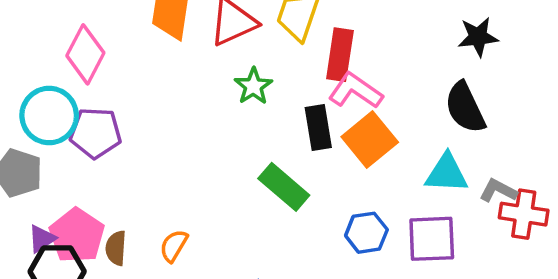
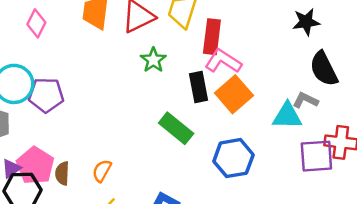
pink diamond: (85, 54) -> (36, 23), moved, size x0.7
black semicircle: (465, 108) -> (324, 69), moved
gray L-shape: (498, 191) -> (305, 100), moved
blue hexagon: (366, 233) -> (233, 158), size x1.4
purple square: (432, 239) -> (316, 156), moved

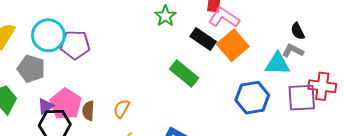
black semicircle: (324, 69) -> (298, 31), moved, size x0.6
black rectangle: (199, 87) -> (203, 39), turned -45
blue hexagon: (233, 158) -> (252, 98), moved

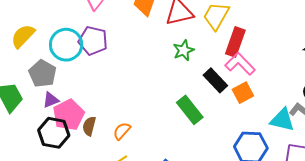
purple pentagon: (75, 45) -> (93, 41), moved
orange square: (233, 45) -> (243, 93), size x0.7
purple triangle: (46, 106) -> (51, 100), moved

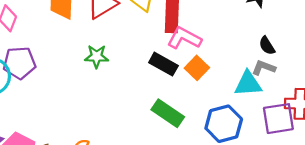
green star: (184, 50) -> (97, 56), moved, turned -30
green rectangle: (190, 110) -> (168, 113), moved

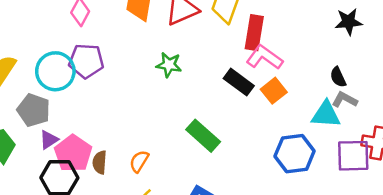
black semicircle: (267, 46) -> (338, 77), moved
green rectangle: (168, 113) -> (203, 136), moved

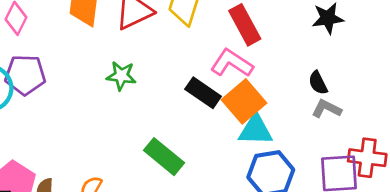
red rectangle: (254, 33) -> (245, 25), moved, turned -36
orange square: (274, 91) -> (244, 101), size x1.4
cyan triangle: (326, 114) -> (255, 130), moved

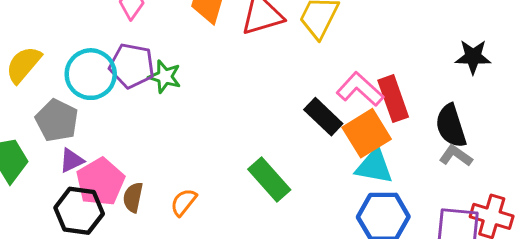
red rectangle: (245, 25) -> (393, 99), moved
green star: (121, 76) -> (165, 77), moved
black semicircle: (318, 83) -> (451, 126), size x1.6

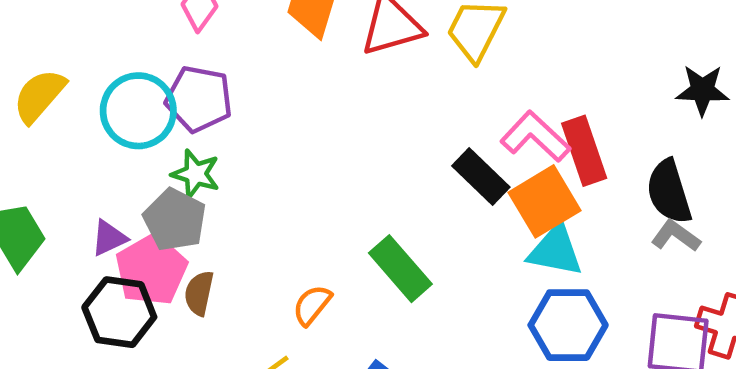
green star: (165, 77) -> (196, 174), moved
gray pentagon: (57, 120) -> (175, 220), moved
orange semicircle: (184, 202) -> (312, 305), moved

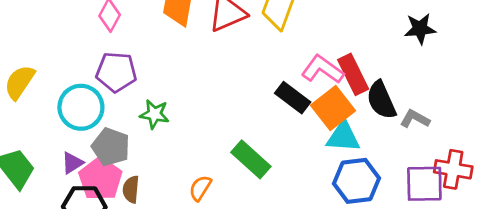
cyan circle: (138, 111) -> (81, 107), moved
green star: (196, 174) -> (154, 114), moved
black semicircle: (669, 192) -> (381, 100), moved

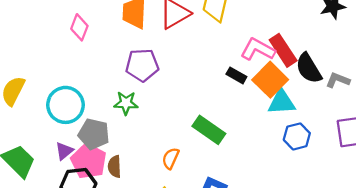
purple pentagon: (116, 72) -> (142, 65), moved
black rectangle: (293, 98) -> (236, 75), size x0.7
blue hexagon: (357, 181) -> (297, 136), size x0.7

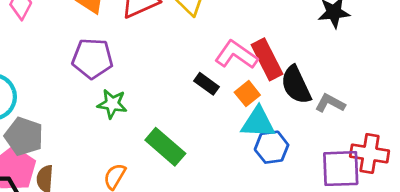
orange square: (270, 80) -> (247, 94), size x0.6
green star: (126, 103) -> (112, 104), moved
blue hexagon: (297, 136) -> (272, 147), moved

